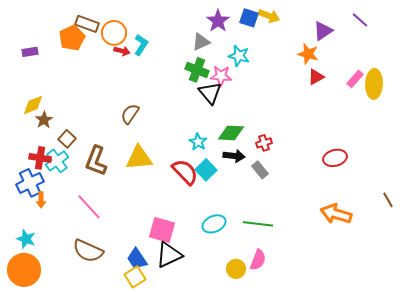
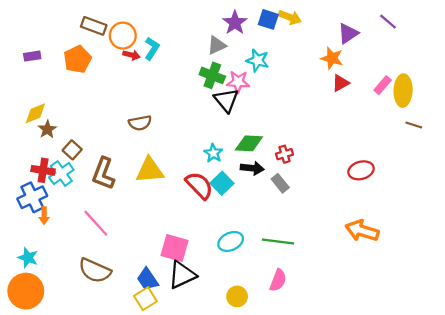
orange pentagon: (72, 38) -> (78, 59), moved
brown semicircle: (130, 114) -> (140, 123), turned -135
brown line: (388, 200) -> (414, 125), moved, turned -42
yellow circle: (236, 269) -> (237, 296), moved

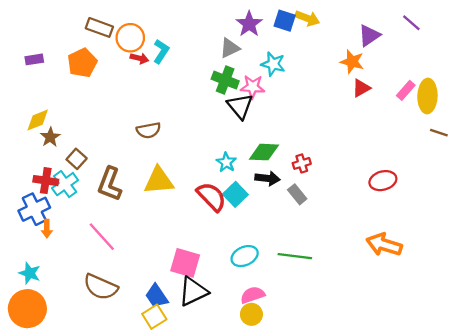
pink semicircle: (278, 280) -> (253, 295), moved, turned -130

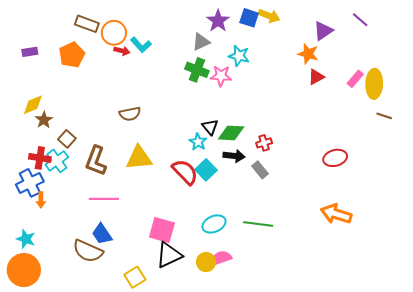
cyan L-shape: (161, 51) -> (141, 45), turned 105
black triangle: (240, 106) -> (210, 127), moved, size x0.7
pink line: (102, 237) -> (104, 199), moved, turned -48
blue trapezoid: (157, 296) -> (102, 234), moved
yellow circle: (251, 314) -> (206, 262), moved

